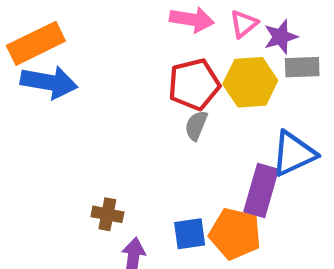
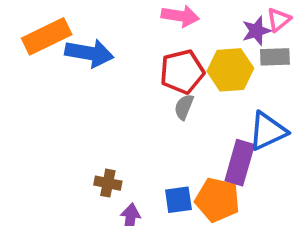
pink triangle: (244, 24) -> (279, 20), moved
blue arrow: (49, 82) -> (89, 53), moved

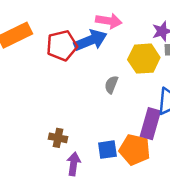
blue arrow: (89, 53) -> (91, 40), moved, turned -32
red pentagon: (182, 72) -> (62, 46), moved

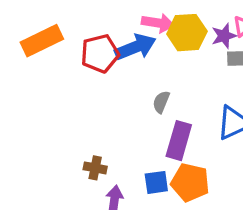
yellow hexagon: (144, 59) -> (187, 33), moved
purple rectangle: (150, 124) -> (179, 141), moved

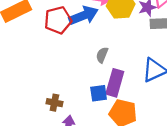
blue square: (156, 182) -> (99, 93), moved

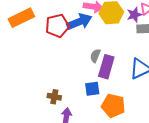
purple rectangle: (115, 83) -> (106, 67), moved

